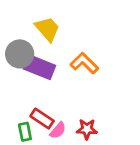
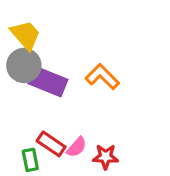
yellow trapezoid: (47, 29) -> (25, 35), moved
pink semicircle: (58, 130) -> (77, 147), moved

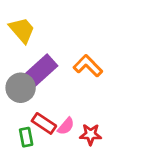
gray circle: (24, 65) -> (21, 88), moved
purple rectangle: (48, 81) -> (41, 70), turned -64

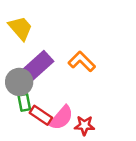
pink semicircle: (66, 126) -> (61, 118), size x1.5
green rectangle: (26, 137) -> (24, 102), moved

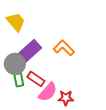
red rectangle: (41, 115) -> (36, 79), moved

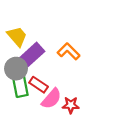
yellow trapezoid: (16, 22) -> (17, 36), moved
green rectangle: (19, 80) -> (20, 86), size x1.5

